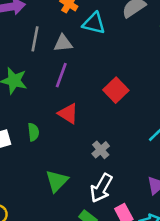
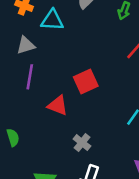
red square: (116, 90) -> (86, 81), turned 30
red triangle: (68, 113) -> (58, 106), moved

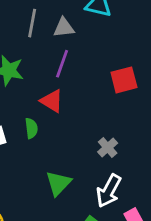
red triangle: (58, 106) -> (52, 101), moved

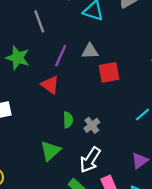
gray line: (32, 23) -> (39, 21), turned -35
gray triangle: (64, 28) -> (90, 51), moved
green semicircle: (31, 128) -> (68, 120), moved

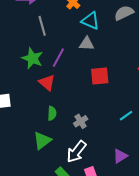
gray triangle: (90, 51) -> (87, 44), moved
green star: (18, 58) -> (32, 58), moved
green semicircle: (68, 120) -> (52, 113), moved

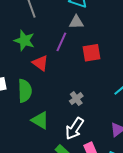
purple line: (58, 58) -> (61, 42), moved
green semicircle: (52, 113) -> (25, 91), moved, size x1.6
green triangle: (42, 141) -> (40, 120), turned -48

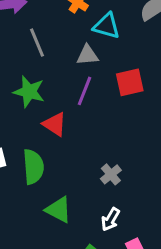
gray triangle: (76, 22) -> (87, 55), moved
red square: (92, 53) -> (130, 82), moved
white arrow: (74, 129) -> (111, 219), size x0.7

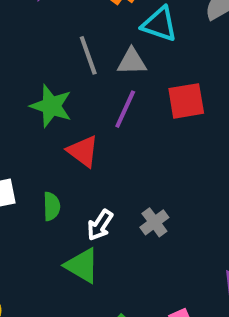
gray line: (37, 43) -> (88, 55), moved
green semicircle: (33, 167) -> (52, 206), size x0.6
white arrow: (111, 219) -> (100, 225), moved

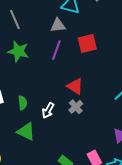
gray line: (88, 55) -> (15, 19), moved
red triangle: (83, 151) -> (75, 86), moved
green triangle: (82, 266) -> (26, 132), moved

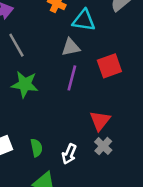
red triangle: (75, 86) -> (100, 121), turned 42

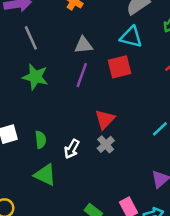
cyan triangle: (84, 20) -> (131, 37), moved

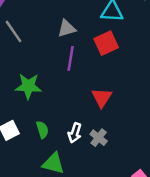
green star: (35, 77) -> (28, 86), moved
gray cross: (106, 144) -> (99, 138), moved

